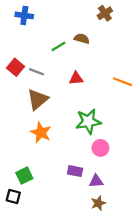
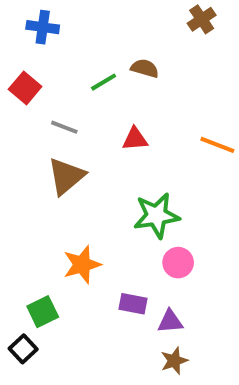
brown cross: (105, 13) -> (202, 19), moved
red square: (15, 67) -> (25, 88), moved
orange star: (41, 132) -> (82, 265), moved, turned 30
black square: (13, 197) -> (23, 349), turned 32

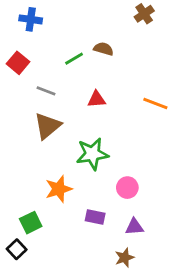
green star: (157, 215) -> (92, 154), moved
purple triangle: (170, 321) -> (134, 227), moved

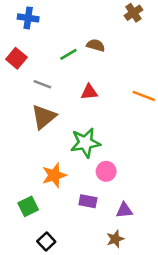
pink circle: (127, 188) -> (106, 171), moved
black square: (17, 249) -> (46, 242), moved

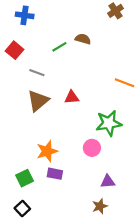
red triangle: (89, 92) -> (72, 97), moved
green star: (85, 143) -> (109, 123), moved
purple rectangle: (88, 201) -> (55, 174), moved
black square: (46, 242) -> (22, 209), moved

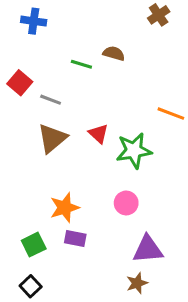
green line: (59, 47) -> (81, 64), turned 48
red square: (14, 50) -> (20, 83), moved
red triangle: (72, 97) -> (98, 134), turned 48
green star: (109, 123) -> (134, 151), moved
purple triangle: (108, 182) -> (148, 249), size x1.5

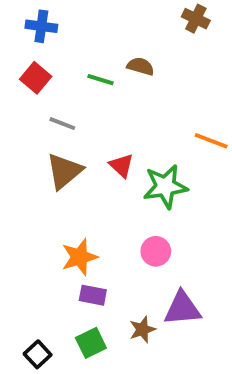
brown cross: (159, 15) -> (196, 19), turned -30
red square: (20, 83) -> (36, 78), moved
green square: (34, 245) -> (91, 343), moved
brown star: (137, 283) -> (142, 330), moved

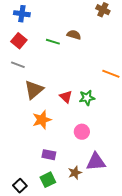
gray line: (62, 124) -> (18, 65), moved
red triangle: (121, 165) -> (66, 97), moved
green star: (165, 186) -> (87, 98), size x0.7
orange star: (79, 257) -> (42, 120), moved

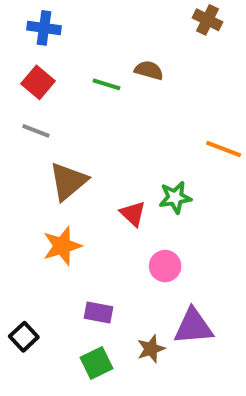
red triangle: (66, 97) -> (133, 214), moved
orange star: (42, 120) -> (62, 246), moved
black square: (20, 186) -> (24, 337), moved

